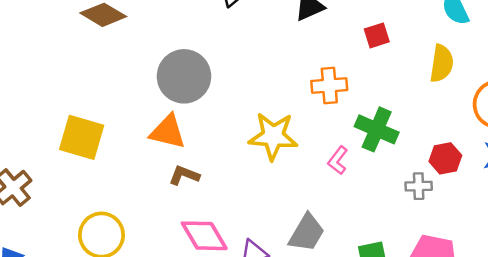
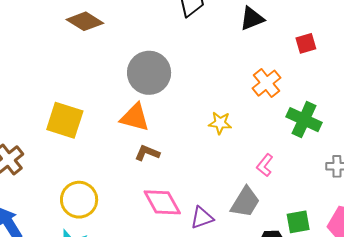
orange cross: (329, 85) -> (267, 83), turned -36
yellow star: (273, 136) -> (220, 123), size x0.6
pink L-shape: (338, 160) -> (265, 165), moved

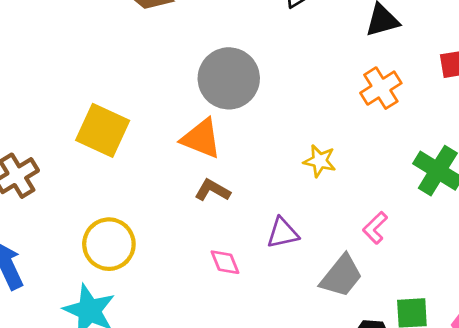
orange cross: (267, 83) -> (381, 88), moved
pink diamond: (162, 202) -> (225, 262), size x0.6
purple triangle: (202, 218) -> (283, 233), moved

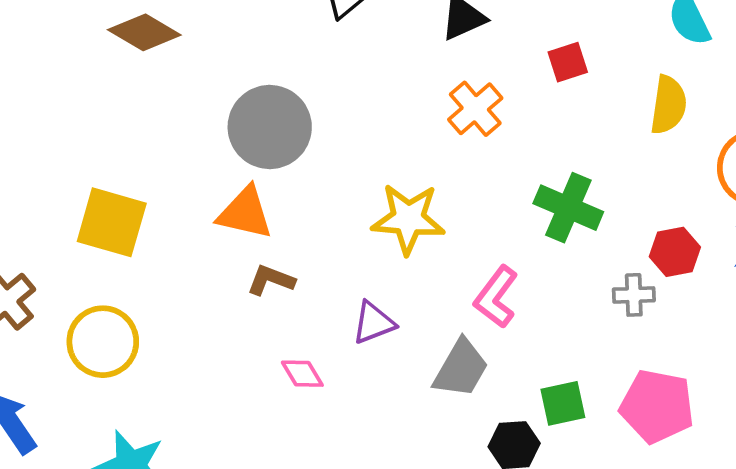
yellow star: (320, 161) -> (408, 219), size x1.6
pink L-shape: (375, 228) -> (496, 297), size x1.4
yellow circle: (109, 244) -> (103, 342), moved

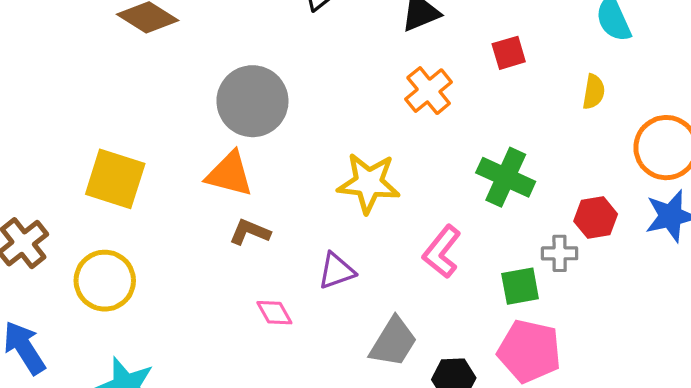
yellow semicircle: (668, 105) -> (594, 92), size x0.7
gray trapezoid: (461, 368) -> (393, 342), moved
green square: (563, 403) -> (520, 286), moved
pink pentagon: (657, 406) -> (529, 351), moved

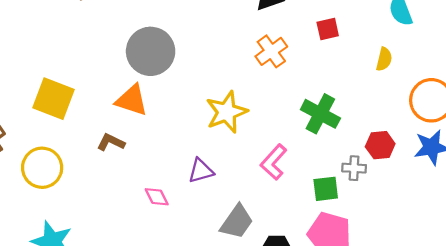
yellow star: (369, 183) -> (227, 112), turned -30
brown L-shape: (250, 232) -> (111, 142), moved

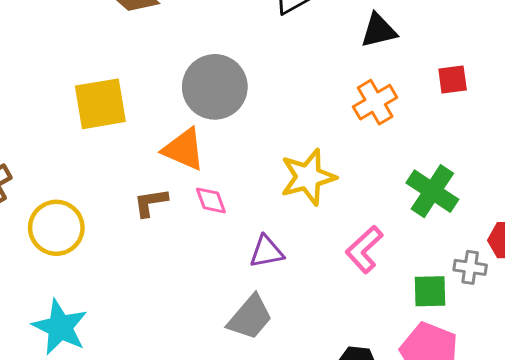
yellow square: (53, 99) -> (100, 104), moved, turned -36
brown L-shape: (111, 142) -> (151, 203), turned -40
pink diamond: (157, 197) -> (211, 200), moved
gray trapezoid: (237, 222) -> (250, 317), moved

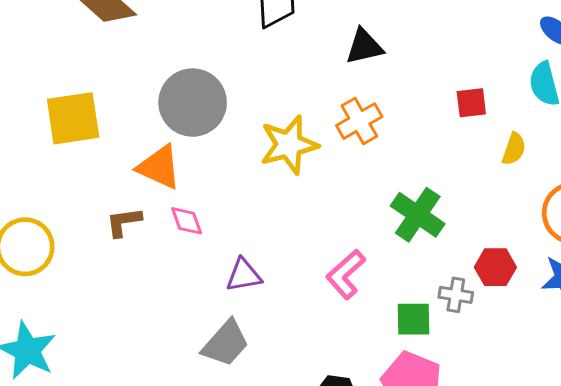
red square: (453, 79) -> (471, 103), moved
yellow star: (308, 177) -> (289, 145), moved

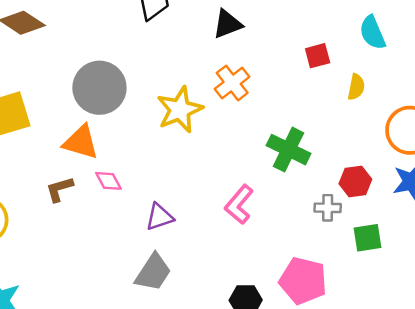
green square: (413, 319) -> (367, 238), moved

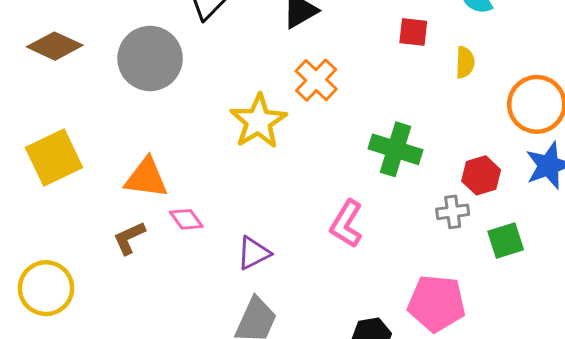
red square: (318, 56) -> (413, 32), turned 30
gray circle: (99, 88) -> (150, 58), moved

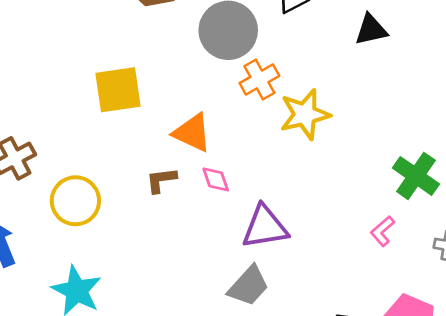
orange cross: (316, 80) -> (259, 79), moved
pink L-shape: (346, 224) -> (382, 231), moved, size x0.7
purple triangle: (254, 253) -> (265, 227), size x1.5

